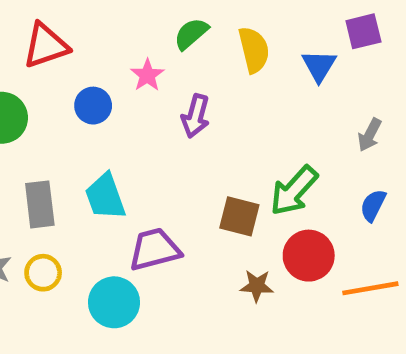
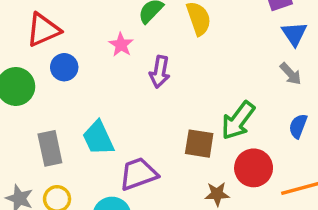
blue triangle: (319, 66) -> (294, 34), moved
blue circle: (93, 106) -> (64, 67), moved
gray arrow: (370, 135) -> (291, 74), turned -65

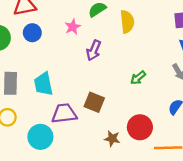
green arrow: (238, 121) -> (138, 78), moved, size x0.6
brown square: (199, 144) -> (94, 102), moved

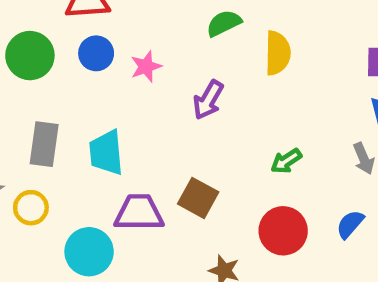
pink star: (73, 27) -> (146, 67), moved
red circle: (140, 127) -> (283, 231), moved

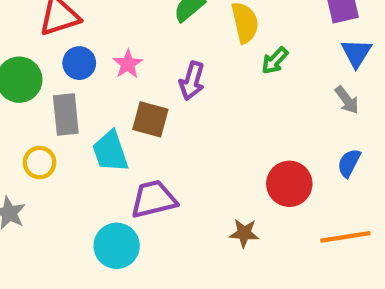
gray rectangle: (44, 144) -> (66, 114), moved
green arrow: (286, 161) -> (275, 61), moved
brown square: (198, 198) -> (150, 119), moved
yellow circle: (31, 208) -> (40, 163), moved

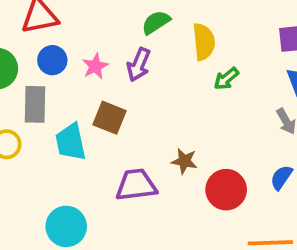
purple arrow: (192, 81) -> (139, 65), moved
purple trapezoid: (154, 199) -> (136, 185), moved
brown star: (244, 233) -> (184, 161), moved

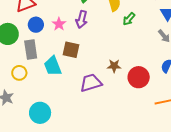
cyan circle: (66, 226) -> (40, 113), moved

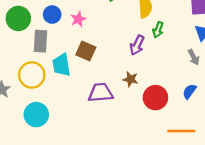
purple arrow: (82, 19) -> (137, 45), moved
green arrow: (129, 19) -> (158, 30), turned -32
yellow circle: (19, 73) -> (32, 75), moved, size x1.5

